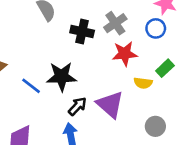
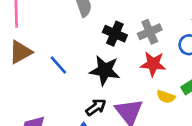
black star: (62, 77) -> (105, 70), moved
blue line: (31, 86) -> (58, 65), moved

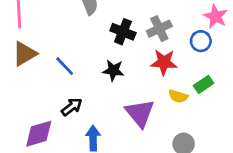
black star: (105, 70) -> (113, 70), size x0.7
black arrow: (96, 107) -> (72, 107), moved

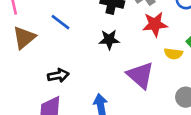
blue line: (65, 66) -> (61, 22), moved
black arrow: (72, 107) -> (58, 75), moved, turned 36

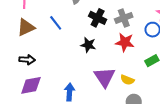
yellow semicircle: (173, 54) -> (127, 80), moved
black arrow: (58, 75) -> (27, 60), moved

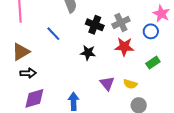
brown triangle: (26, 27) -> (21, 52), moved
purple triangle: (104, 77) -> (107, 83), size x0.7

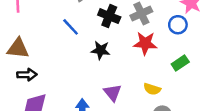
blue line: (53, 34) -> (71, 27), moved
brown triangle: (21, 52) -> (18, 48), turned 36
purple triangle: (107, 83) -> (113, 93), moved

